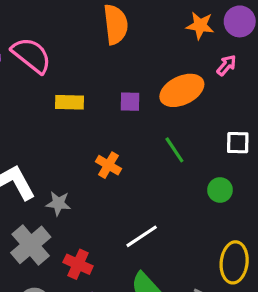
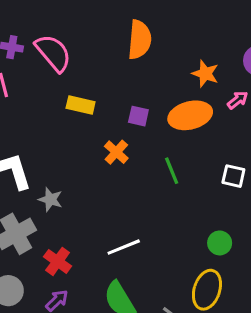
orange star: (200, 26) -> (205, 74), moved
orange cross: (108, 165) -> (116, 152), moved
green circle: (220, 190) -> (220, 243), moved

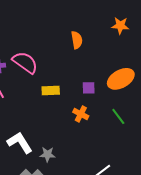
orange semicircle: (140, 40) -> (77, 40), size x0.7
orange star: (205, 74) -> (120, 26), moved

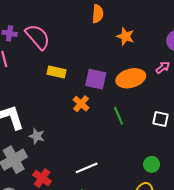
orange star: (120, 26) -> (125, 36), moved
orange semicircle: (77, 40) -> (98, 14), moved
purple square: (89, 88) -> (96, 79), size x1.5

